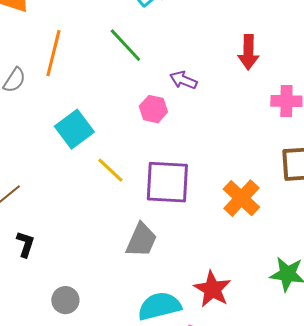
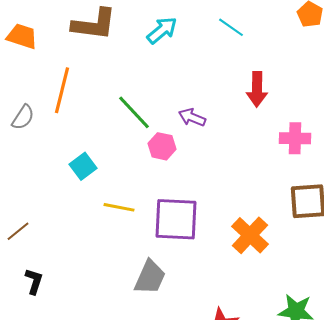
green line: (125, 45) -> (134, 112), moved
cyan square: (74, 129) -> (83, 166), size x0.7
yellow line: (110, 170) -> (119, 207), turned -32

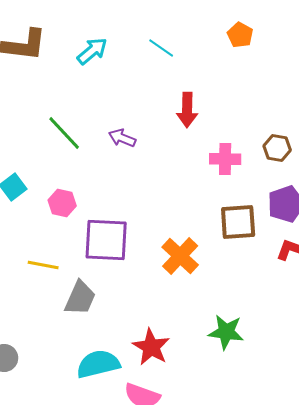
pink hexagon: (162, 146) -> (62, 203), moved
yellow line: (119, 207) -> (43, 265), moved

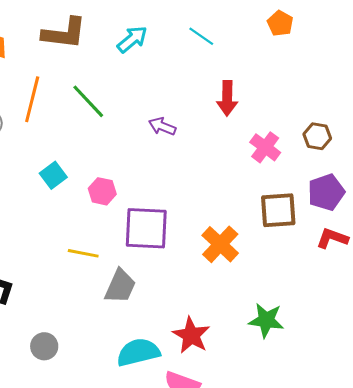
green line: (64, 133) -> (88, 101), moved
pink cross: (225, 159) -> (265, 147), turned 36

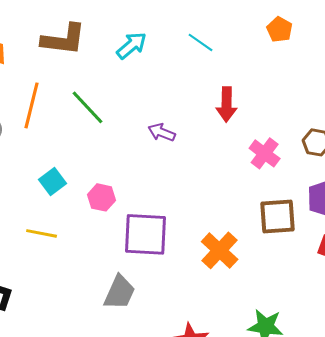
yellow line: (83, 253) -> (42, 233), moved

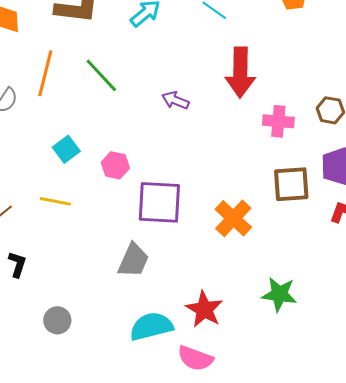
red arrow: (227, 104) -> (240, 72), size x1.4
pink cross: (265, 153) -> (278, 121), turned -32

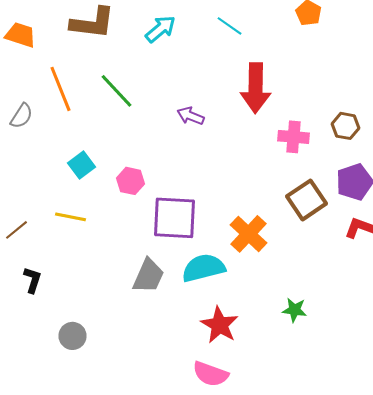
orange line: (45, 73) -> (60, 89), turned -36
brown square: (291, 184) -> (306, 200), turned -30
green star: (279, 294) -> (294, 310), size x0.7
cyan semicircle: (151, 326) -> (204, 268), moved

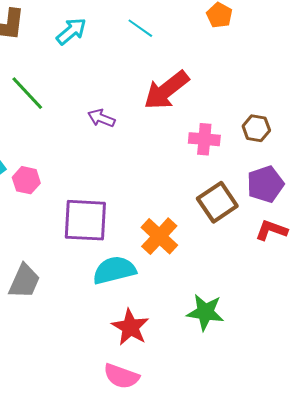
red arrow: (256, 88) -> (166, 90), turned 51
pink hexagon: (130, 181) -> (26, 180), moved
gray trapezoid: (148, 276) -> (24, 281), moved
green star: (294, 310) -> (205, 312), size x1.5

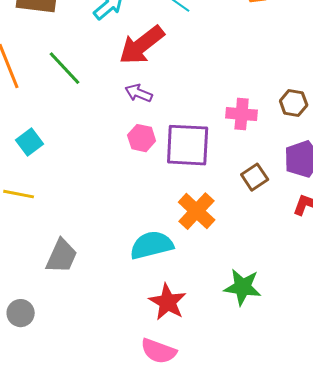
red arrow: (166, 90) -> (142, 45), moved
pink hexagon: (26, 180) -> (142, 138), moved
brown square: (217, 202) -> (255, 177), size x0.7
purple square: (85, 220) -> (188, 145), moved

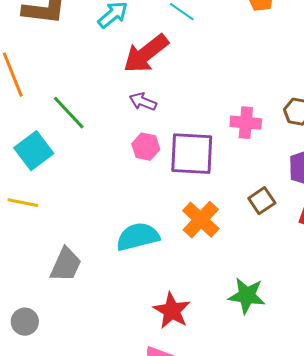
green line: (65, 68) -> (69, 113), moved
cyan square: (30, 142) -> (34, 151), size x1.4
brown square: (255, 177) -> (262, 201), moved
cyan semicircle: (152, 245) -> (138, 237), moved

